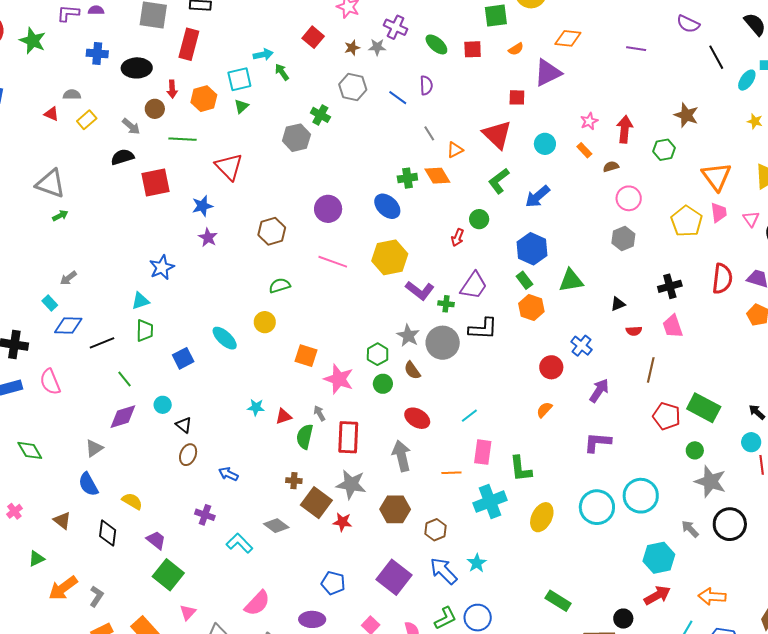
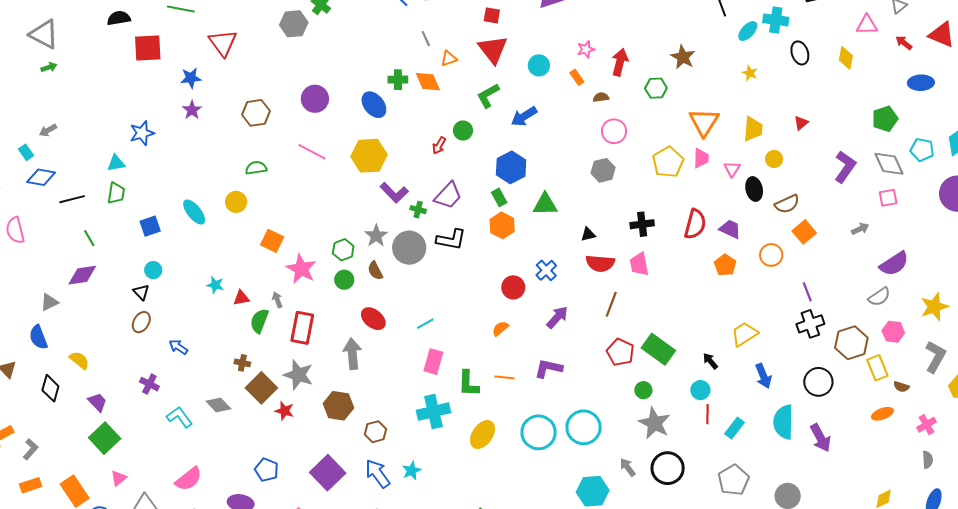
red square: (517, 97) -> (492, 15), moved
red semicircle: (634, 331) -> (600, 263), size x1.8
cyan circle: (163, 405) -> (153, 270), moved
orange line: (451, 473) -> (504, 377), moved

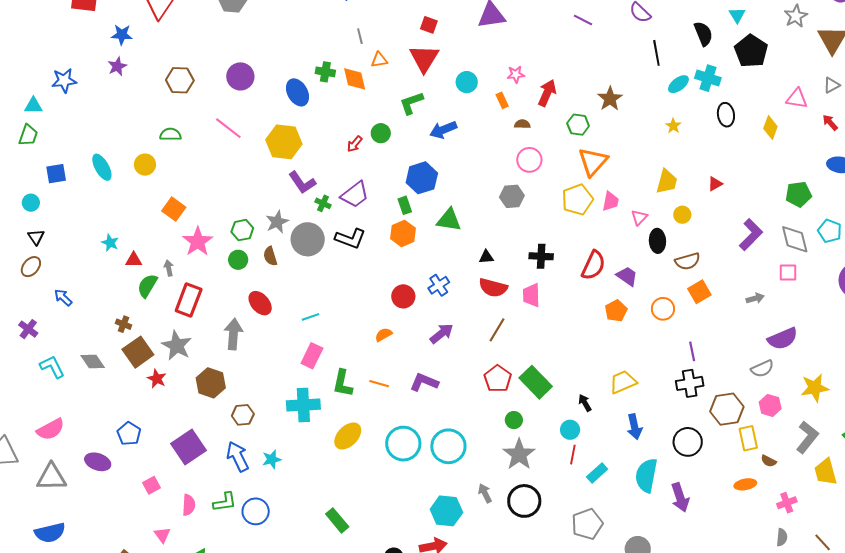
orange triangle: (704, 122) -> (593, 162), moved
cyan circle: (153, 270) -> (31, 203), moved

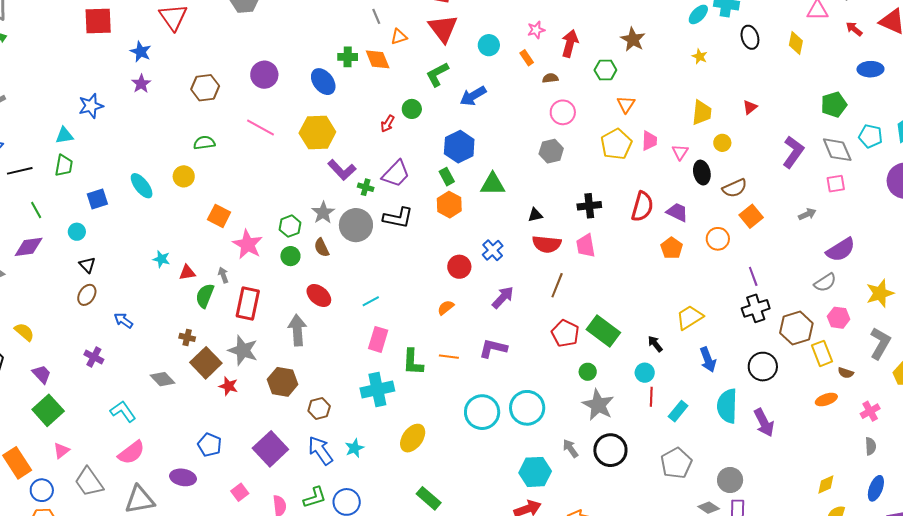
blue star: (122, 35) -> (141, 52), turned 30
orange triangle: (593, 162) -> (626, 104), size x0.6
cyan L-shape: (52, 367) -> (123, 411), moved
yellow ellipse: (348, 436) -> (413, 438), moved

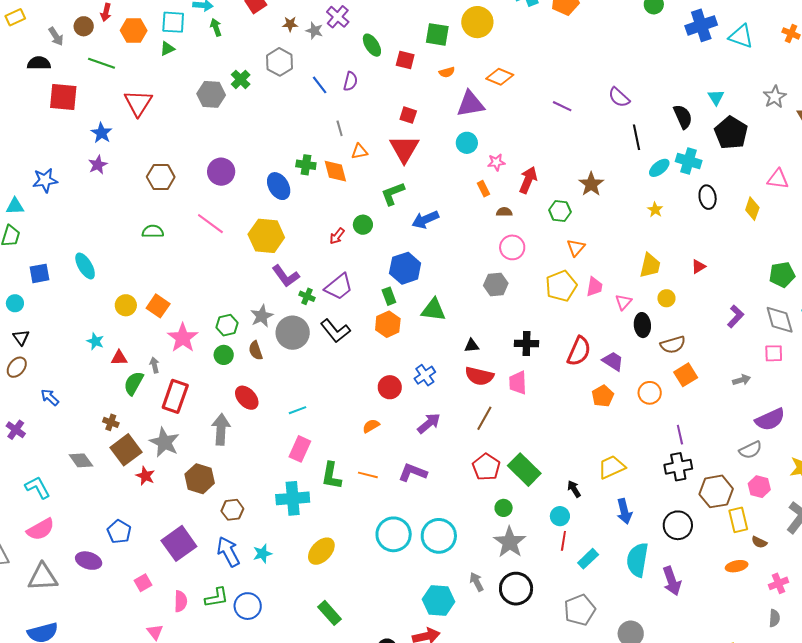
cyan circle: (489, 45) -> (467, 143), moved
purple L-shape: (793, 152) -> (736, 316), size x0.7
yellow circle: (184, 176) -> (126, 305), moved
black L-shape: (398, 218) -> (335, 331), turned 32

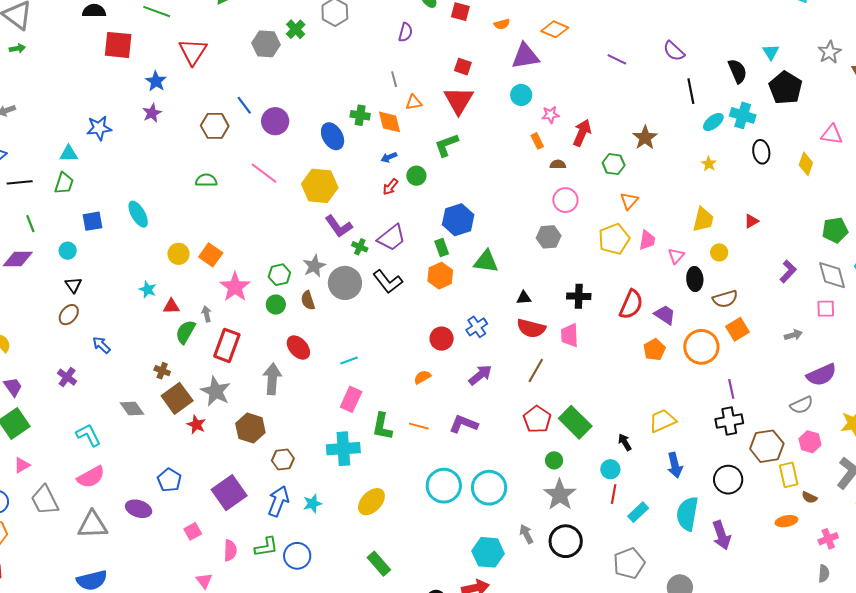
blue line: (320, 85) -> (244, 105), moved
blue arrow: (425, 220) -> (389, 157), moved, size x0.6
orange circle: (650, 393) -> (701, 347), size x1.5
blue arrow: (228, 552) -> (278, 501), turned 48

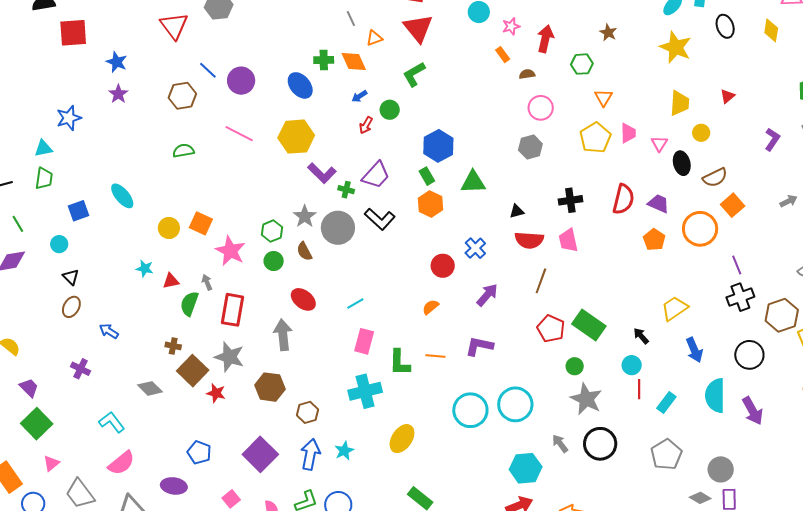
red triangle: (193, 52) -> (174, 26), moved
brown star: (645, 138) -> (608, 33), size x0.7
yellow star: (709, 164) -> (676, 47), size x2.0

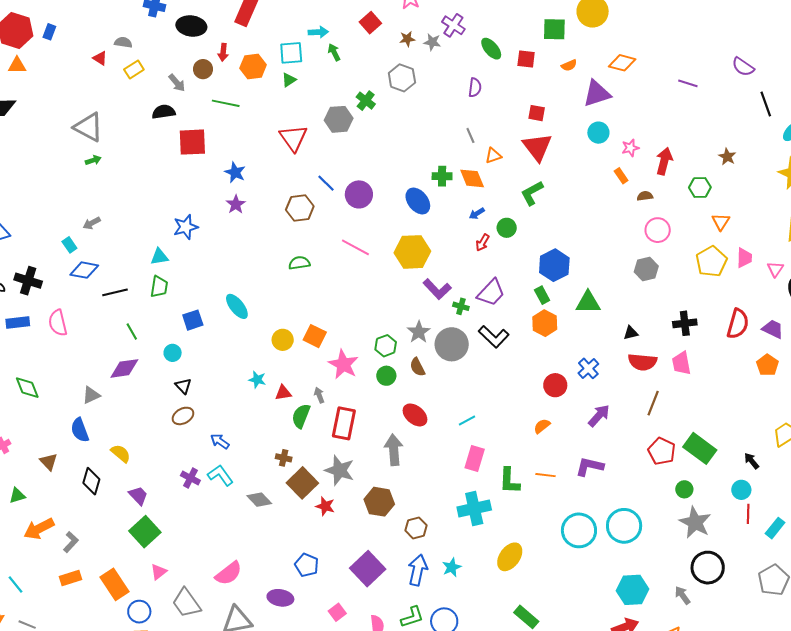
brown ellipse: (71, 307) -> (183, 416), turned 30
cyan L-shape: (112, 422) -> (220, 475), moved
gray arrow: (560, 444) -> (682, 595), moved

